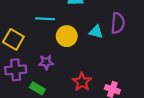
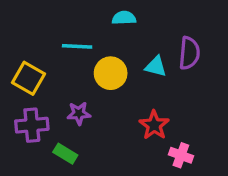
red star: (82, 82) -> (154, 125), moved

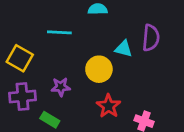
yellow circle: (111, 73) -> (99, 69), moved
red star: (154, 125) -> (109, 106), moved

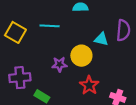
yellow square: (20, 58) -> (15, 32), moved
purple star: (61, 87) -> (59, 64), moved

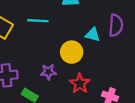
purple star: (59, 64) -> (48, 72), moved

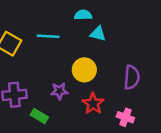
purple semicircle: (116, 25) -> (132, 77), moved
cyan triangle: (93, 35) -> (98, 34), moved

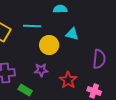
cyan triangle: (98, 34) -> (72, 34), moved
yellow circle: (84, 70) -> (49, 45), moved

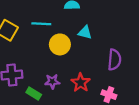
purple star: (41, 70) -> (52, 82), moved

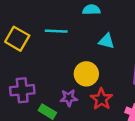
yellow circle: (60, 44) -> (86, 74), moved

